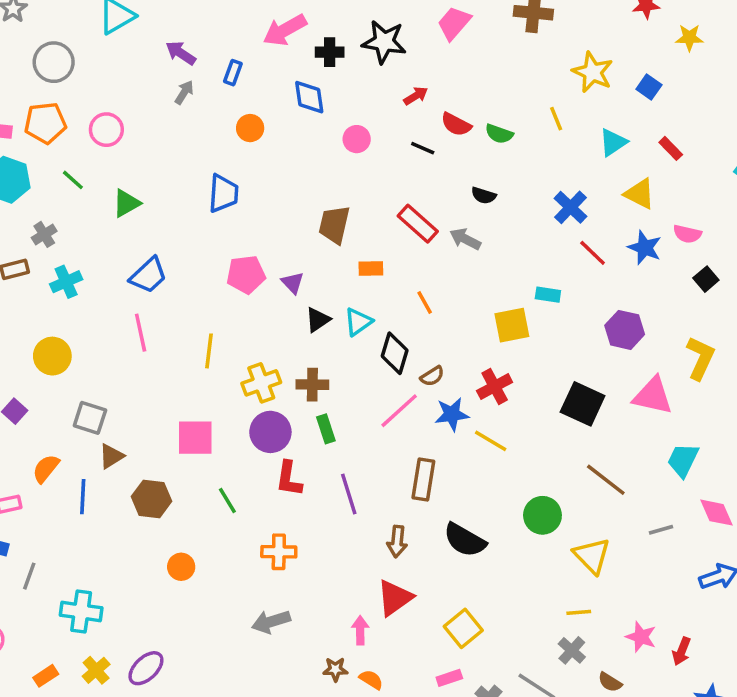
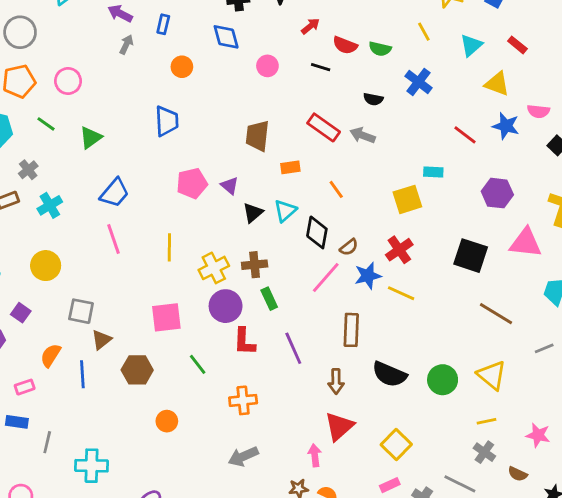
blue cross: (570, 207) -> (418, 82), moved
green circle: (542, 515) -> (443, 380), moved

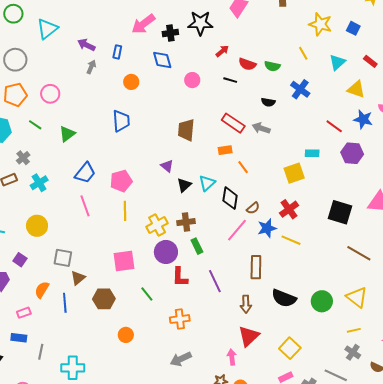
orange rectangle: (290, 167) -> (225, 150), moved
pink pentagon: (192, 183) -> (121, 181), moved
purple hexagon: (497, 193) -> (352, 153), moved

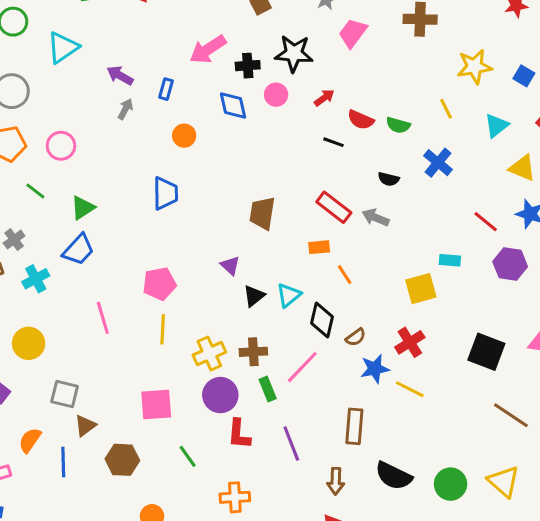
yellow star: (320, 24) -> (474, 67), turned -30
pink circle: (192, 80) -> (276, 95), moved
blue trapezoid: (85, 173) -> (78, 250), moved
pink line: (237, 230) -> (302, 367), moved

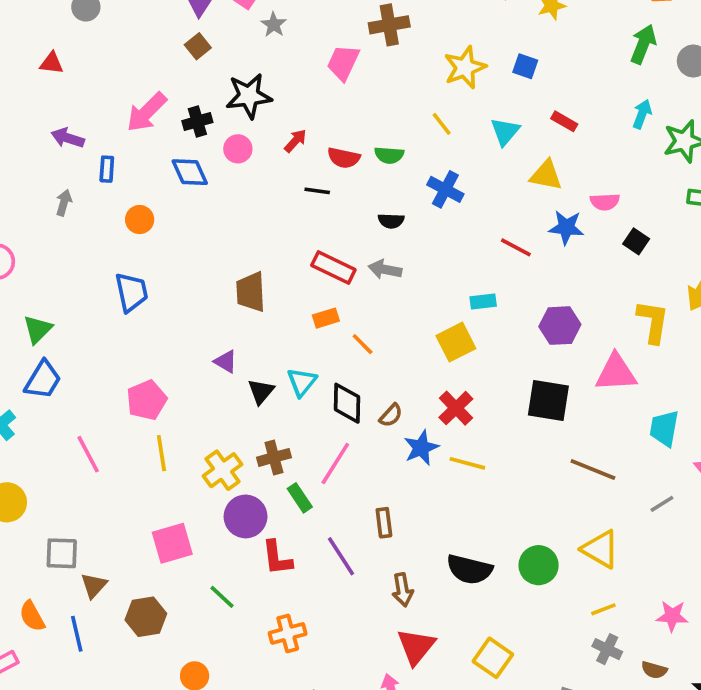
pink trapezoid: (353, 33) -> (343, 63), moved
purple arrow: (120, 75) -> (68, 138), moved
purple hexagon: (510, 264) -> (560, 326), moved
brown rectangle: (354, 426) -> (384, 523), moved, size x0.7
orange semicircle: (30, 440) -> (32, 616), turned -52

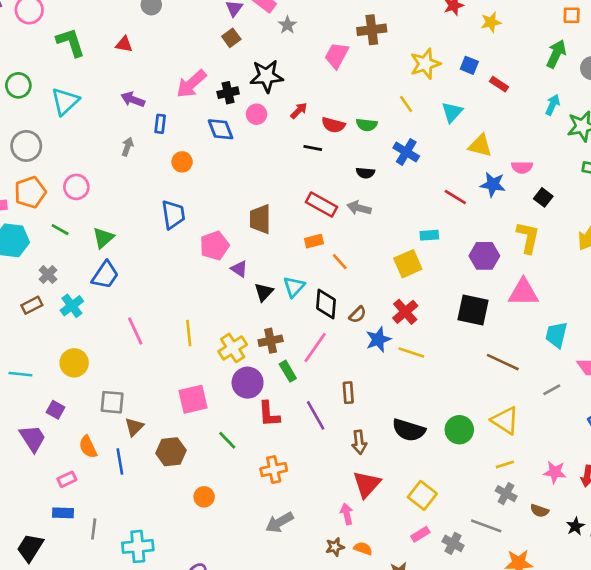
red rectangle: (564, 121) -> (499, 84), moved
yellow L-shape: (653, 322) -> (528, 237), moved
pink pentagon: (147, 400) -> (215, 246), moved

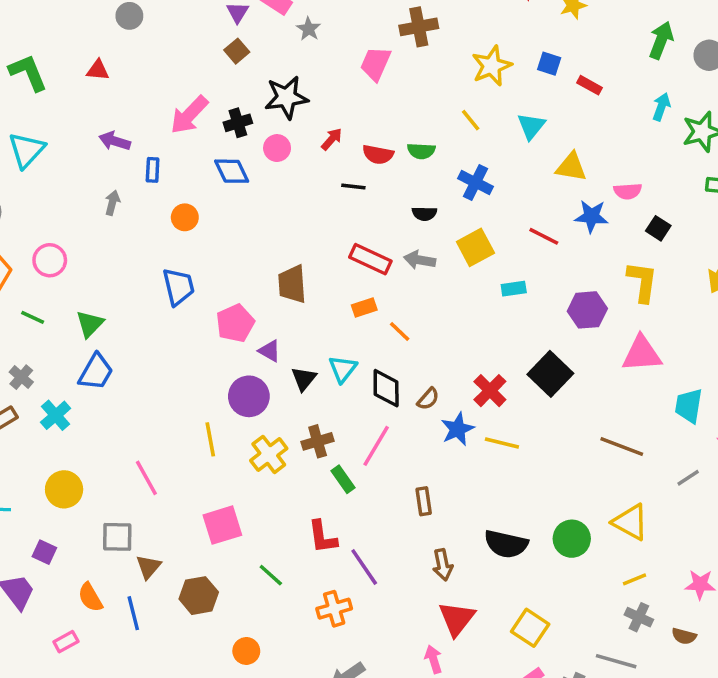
yellow square: (408, 264) -> (475, 247), moved
black square: (473, 310) -> (550, 374), moved, turned 36
pink line: (135, 331) -> (146, 478), moved
purple circle: (248, 383) -> (249, 396), moved
purple line: (316, 415) -> (364, 567), moved

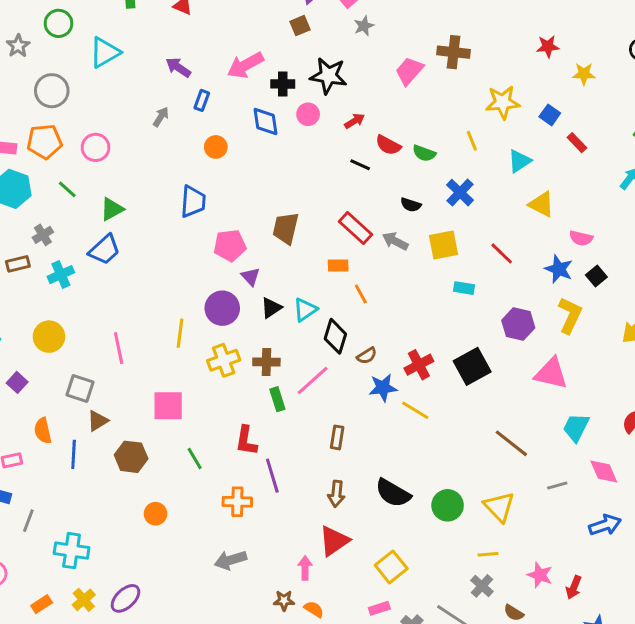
blue star: (591, 216) -> (559, 269), moved

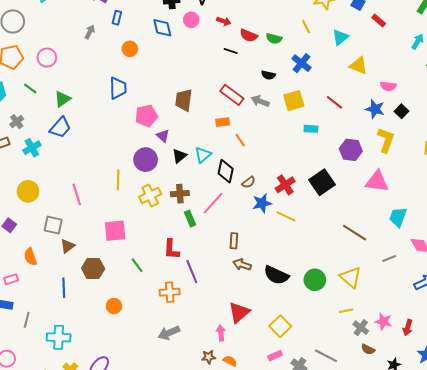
red arrow: (355, 121) -> (224, 21), turned 56
blue line: (74, 454) -> (64, 288), moved
brown arrow: (336, 494) -> (242, 265), moved, turned 108
gray cross: (482, 586) -> (361, 328), moved

